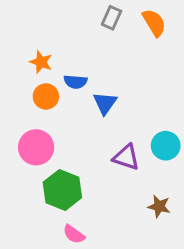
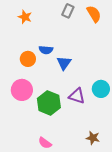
orange star: (41, 62) -> (25, 17), moved
green hexagon: (62, 190) -> (49, 103), moved
brown star: (159, 206) -> (93, 138), moved

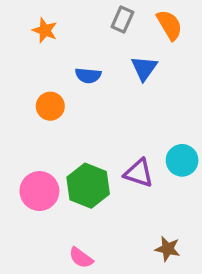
blue semicircle: (46, 50) -> (88, 75), moved
blue triangle: (64, 63) -> (144, 68), moved
pink circle: (22, 90) -> (39, 191), moved

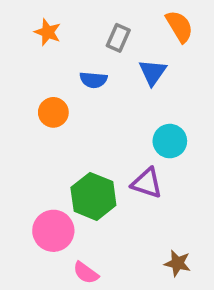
gray rectangle: (122, 20) -> (118, 38), moved
cyan circle: (182, 160) -> (170, 141), moved
pink circle: (39, 191) -> (53, 231), moved

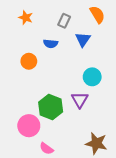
purple triangle: (147, 183) -> (80, 100), turned 42
brown star: (177, 263) -> (96, 143), size x1.5

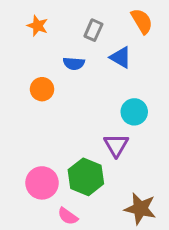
blue triangle: (83, 39) -> (121, 57), turned -35
green hexagon: (51, 107) -> (86, 177), moved

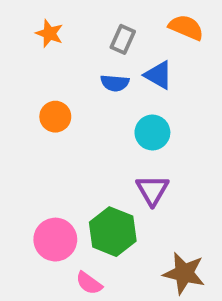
orange semicircle: (142, 21) -> (186, 27), turned -36
blue semicircle: (74, 63) -> (115, 83), moved
cyan circle: (134, 112) -> (152, 133), moved

